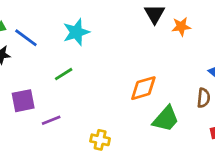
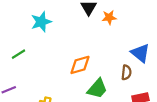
cyan star: (76, 32) -> (41, 22), moved

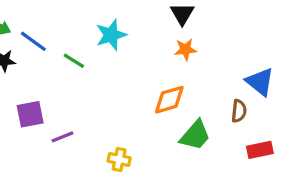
orange star: (109, 17) -> (185, 49), moved
green line: (19, 54) -> (74, 61), moved, turned 64

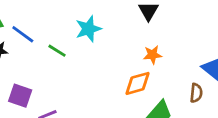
orange star: (185, 49) -> (152, 55), moved
purple square: (30, 114) -> (20, 96), turned 30

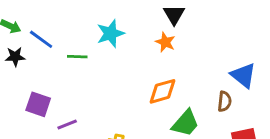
green line: (57, 51) -> (77, 57), turned -30
orange star: (152, 55) -> (165, 42), moved, turned 30

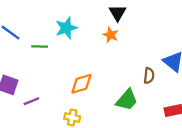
orange diamond: (162, 91) -> (81, 84), moved
brown semicircle: (225, 101) -> (149, 76), moved

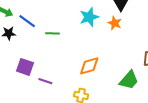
cyan star: (66, 28) -> (89, 17), moved
purple line: (31, 101) -> (45, 81), turned 40

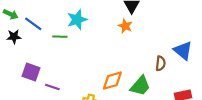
cyan star: (89, 17) -> (77, 20), moved
orange diamond: (89, 66) -> (112, 81), moved

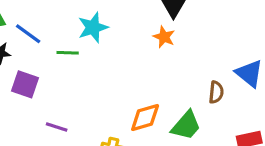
purple square: (31, 72) -> (25, 84), moved

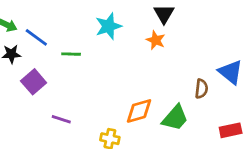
cyan star: (93, 27) -> (108, 26), moved
purple square: (25, 84) -> (34, 82), turned 30

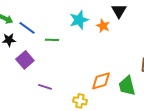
orange star: (156, 40) -> (103, 26), moved
green trapezoid: (175, 118) -> (127, 86), turned 125

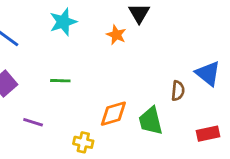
cyan star: (79, 20) -> (63, 22), moved
green line: (52, 40) -> (60, 81), moved

